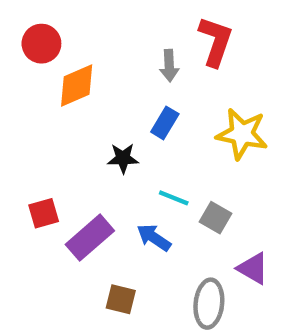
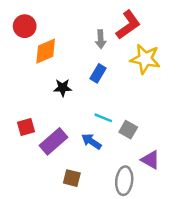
red L-shape: (216, 41) -> (128, 25), turned 36
yellow star: (242, 134) -> (145, 59), moved
black star: (123, 158) -> (63, 88), moved

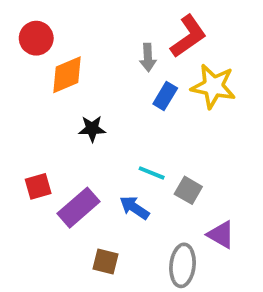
blue rectangle: (98, 73) -> (165, 96), moved

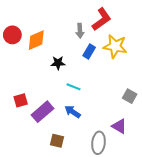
red circle: (36, 38) -> (12, 35), moved
black star: (92, 129) -> (58, 63), moved
cyan line: (152, 173) -> (74, 87), moved
gray square: (188, 190) -> (130, 96), moved

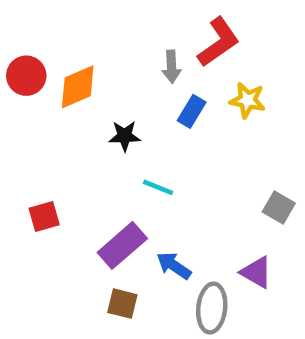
yellow star: (115, 46) -> (247, 100), size x0.7
purple rectangle: (42, 112) -> (122, 245), moved
blue arrow: (73, 112) -> (174, 266), moved

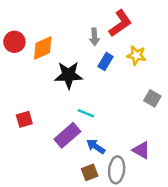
black star: (125, 136) -> (69, 75), size x1.6
cyan line: (158, 187) -> (86, 113), moved
gray square: (279, 207) -> (152, 98), moved
brown square: (122, 304) -> (90, 172), moved, turned -35

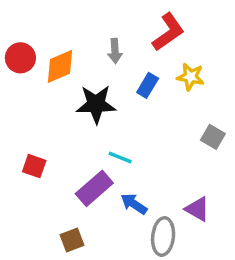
gray arrow: (94, 37) -> (115, 51), moved
red square: (24, 119) -> (34, 166), turned 35
brown square: (90, 172) -> (72, 240), moved

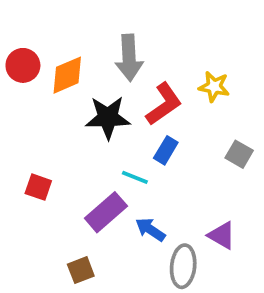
red L-shape: (168, 32) -> (164, 104), moved
gray arrow: (115, 51) -> (129, 58), size x1.6
blue rectangle: (148, 85) -> (166, 150), moved

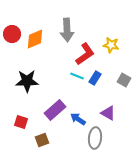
black star: (108, 118) -> (27, 81), moved
blue rectangle: (166, 150) -> (95, 78), moved
cyan line: (135, 177) -> (77, 76), moved
red square: (38, 187) -> (21, 122), moved
purple triangle: (222, 235) -> (108, 113), moved

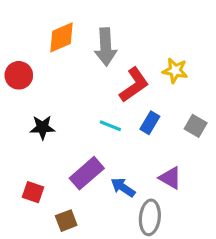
red circle: (12, 34) -> (19, 75), moved
orange diamond: (35, 39) -> (61, 37), moved
cyan line: (77, 76) -> (110, 126), moved
black star: (27, 81) -> (42, 127), size x0.7

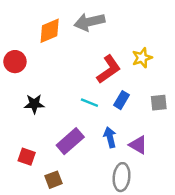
gray arrow: (106, 47) -> (89, 22), moved, turned 80
yellow star: (175, 71) -> (142, 58), turned -30
gray square: (196, 126) -> (159, 103), turned -36
blue arrow: (123, 187) -> (110, 137), moved, turned 42

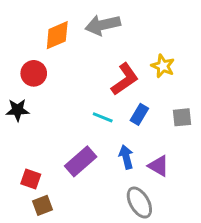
yellow star: (142, 58) -> (163, 66), turned -30
red circle: (15, 62) -> (34, 73), moved
black star: (34, 104) -> (18, 110), moved
gray ellipse: (122, 177) -> (139, 203), turned -36
brown square: (53, 180) -> (43, 205), moved

